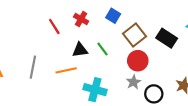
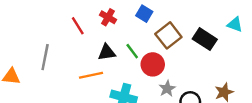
red circle: (138, 61) -> (153, 64), moved
gray line: (33, 67) -> (45, 57), moved

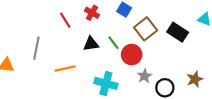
orange line: (91, 75) -> (65, 68), moved

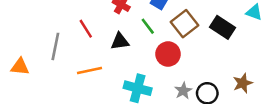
red line: (65, 20) -> (86, 29), moved
green line: (113, 43) -> (148, 26), moved
gray star: (144, 76) -> (183, 91), moved

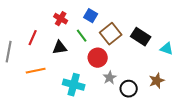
cyan triangle: (254, 12) -> (167, 49), moved
red line: (86, 29) -> (33, 38), turned 56
gray star: (183, 91) -> (110, 78), moved

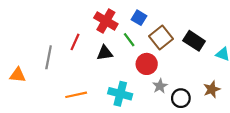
red cross: (61, 19) -> (106, 21), size x1.5
orange line: (36, 71) -> (76, 95), moved

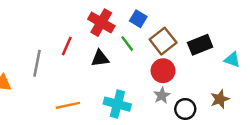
black rectangle: (194, 41) -> (200, 45), turned -55
red circle: (147, 64) -> (163, 71), moved

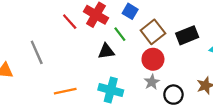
red line: (67, 46) -> (70, 22), moved, turned -66
black triangle: (100, 58) -> (106, 51), moved
gray line: (37, 63) -> (37, 52), turned -35

